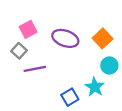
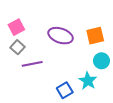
pink square: (28, 29) -> (16, 27), moved
orange square: (103, 38) -> (95, 36), turned 30

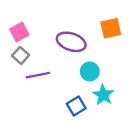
orange square: (95, 36) -> (111, 28), moved
cyan circle: (101, 61) -> (90, 71), moved

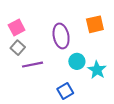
purple ellipse: (71, 42) -> (61, 36), turned 60
cyan star: (103, 95) -> (97, 70), moved

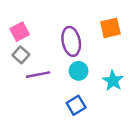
cyan circle: (77, 61) -> (79, 71), moved

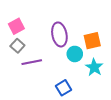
orange square: (110, 28) -> (92, 41), moved
cyan circle: (79, 71) -> (75, 54), moved

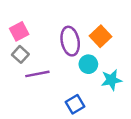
orange square: (92, 41) -> (101, 36), moved, turned -30
cyan star: (94, 67) -> (111, 80), turned 30

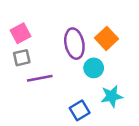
gray square: (20, 54) -> (22, 58), turned 35
cyan star: (111, 80) -> (112, 96), moved

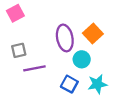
pink square: (20, 33) -> (15, 13), moved
blue square: (80, 110) -> (69, 84), moved, turned -30

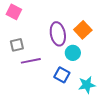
pink square: (15, 13) -> (14, 12), turned -35
cyan star: (97, 84) -> (87, 85), moved

